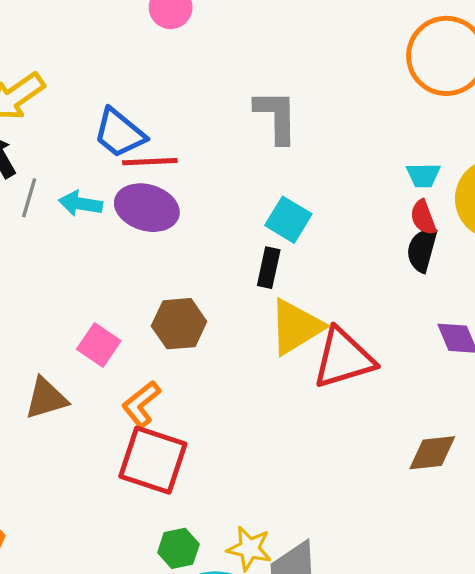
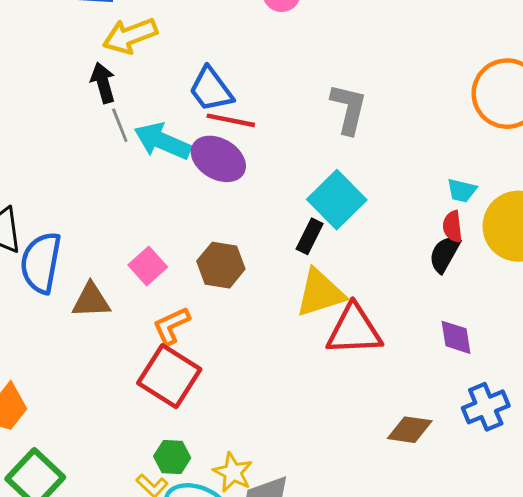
gray line: (29, 198) -> (120, 125), turned -52
cyan arrow: (81, 204) -> (162, 141), size x1.5
cyan square: (288, 220) -> (337, 200), size x1.4

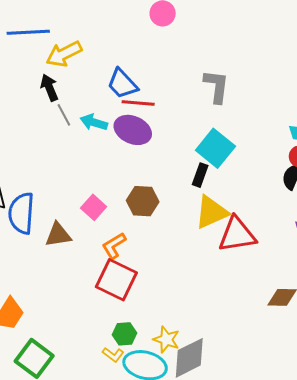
cyan arrow: (162, 141) -> (94, 122), size x0.7

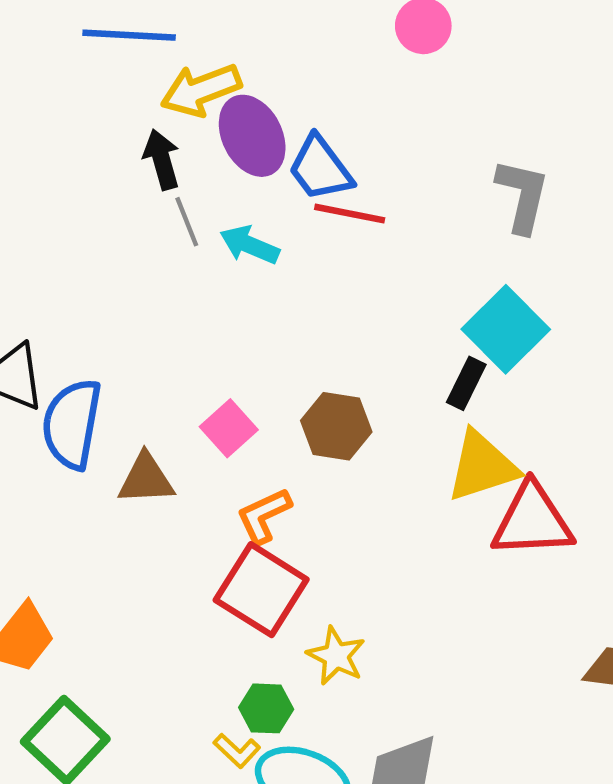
purple ellipse: (133, 130) -> (252, 136), moved, turned 33
yellow star: (166, 340) -> (336, 656), moved

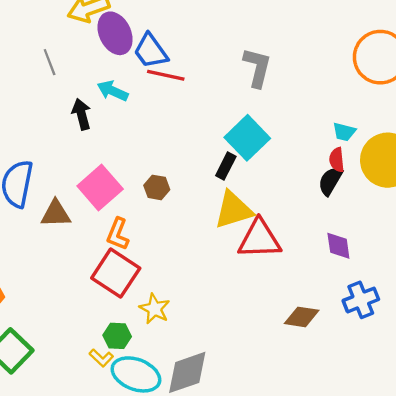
black arrow: (162, 160) -> (81, 114), moved
gray line: (187, 222) -> (50, 62), moved
brown hexagon: (336, 426) -> (157, 187), size x0.7
pink square: (229, 428) -> (100, 187), size x1.5
orange L-shape: (264, 516) -> (118, 234), turned -44

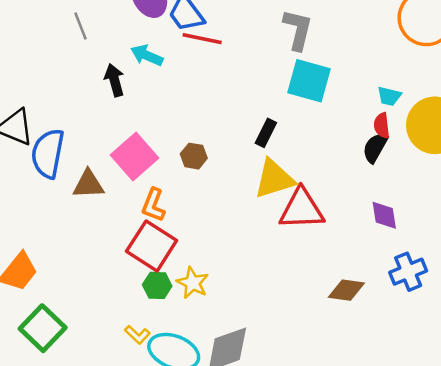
cyan square: (247, 138) -> (309, 81), moved, turned -30
green hexagon: (117, 336) -> (157, 285), moved

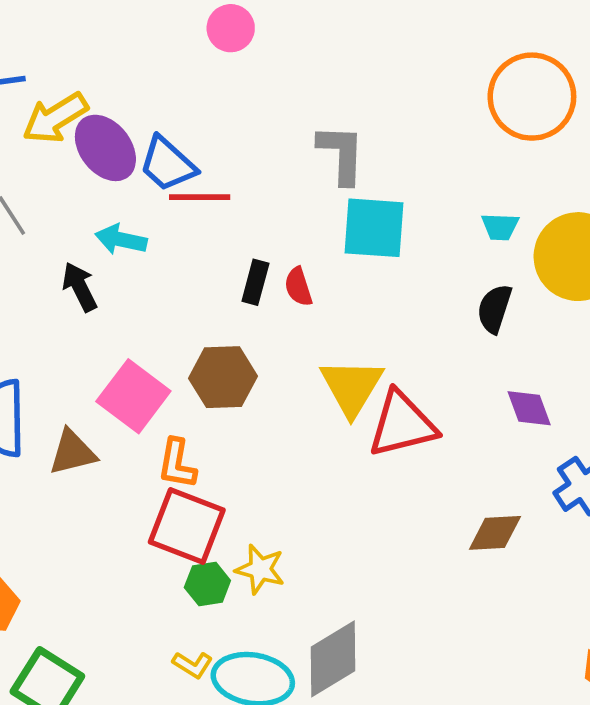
red semicircle: (382, 125) -> (298, 287), moved
black rectangle: (266, 133) -> (255, 282), moved
brown hexagon: (194, 156) -> (223, 377), size x1.6
yellow triangle: (274, 179) -> (352, 387), turned -30

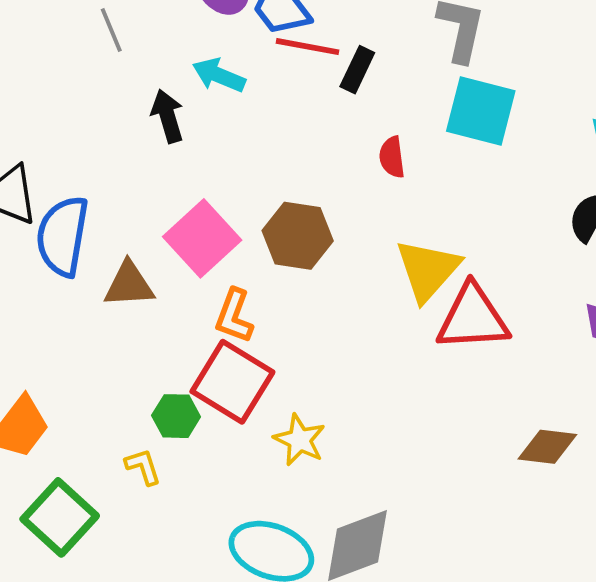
black rectangle: (255, 282) -> (357, 70), moved
green hexagon: (207, 584) -> (176, 416), moved
yellow L-shape: (193, 665) -> (143, 467), moved, turned -150

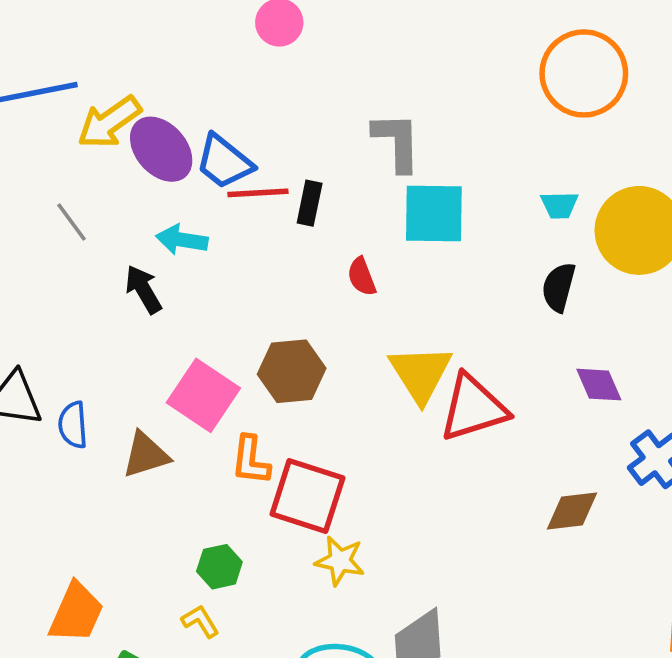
blue semicircle: (63, 236) -> (73, 425), size x0.6
red square: (232, 382) -> (307, 496), moved

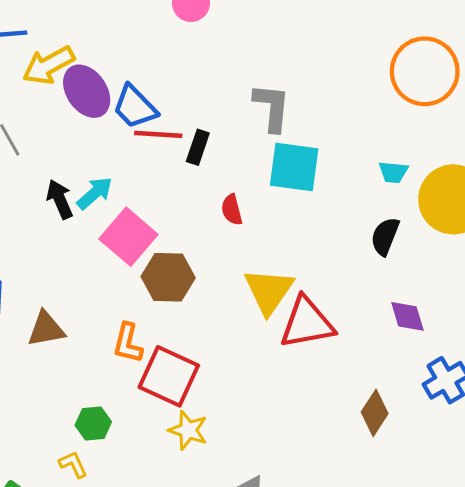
cyan arrow: (182, 240) -> (95, 193), moved, turned 123
pink square: (203, 395) -> (128, 237), moved
brown diamond: (572, 511) -> (375, 413), turned -57

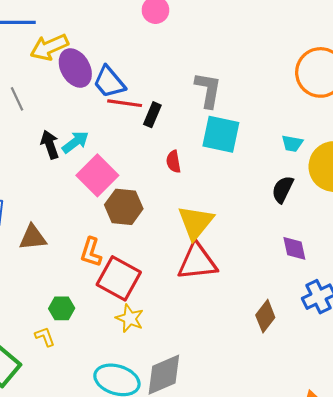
red triangle: (307, 323) -> (197, 262), moved

